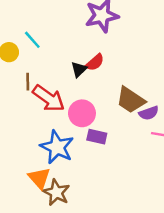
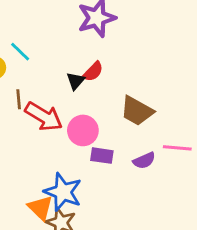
purple semicircle: (149, 113) -> (144, 161), moved
blue star: (57, 147) -> (63, 192), moved

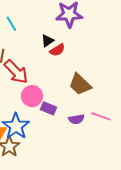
black triangle: (75, 81) -> (48, 41), moved
pink circle: (83, 130) -> (32, 96), moved

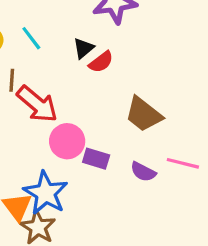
cyan line: (11, 24) -> (31, 38), moved
purple semicircle: (76, 119) -> (143, 172), turned 42

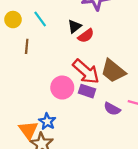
red arrow: (37, 104) -> (86, 72), moved
purple rectangle: (96, 159) -> (87, 91), moved
blue star: (46, 193) -> (47, 121), size x0.6

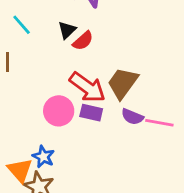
brown trapezoid: (113, 71) -> (123, 83), turned 92
purple semicircle: (112, 109) -> (132, 117), moved

